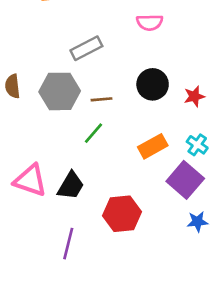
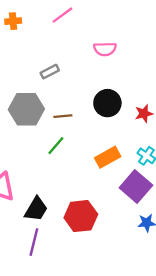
gray rectangle: (86, 48) -> (50, 72), size x0.7
black trapezoid: (71, 186) -> (36, 209), moved

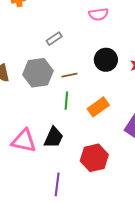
green line: (56, 146) -> (66, 101), turned -30
orange rectangle: (108, 157) -> (98, 107), moved
black trapezoid: (36, 209) -> (54, 137), moved

